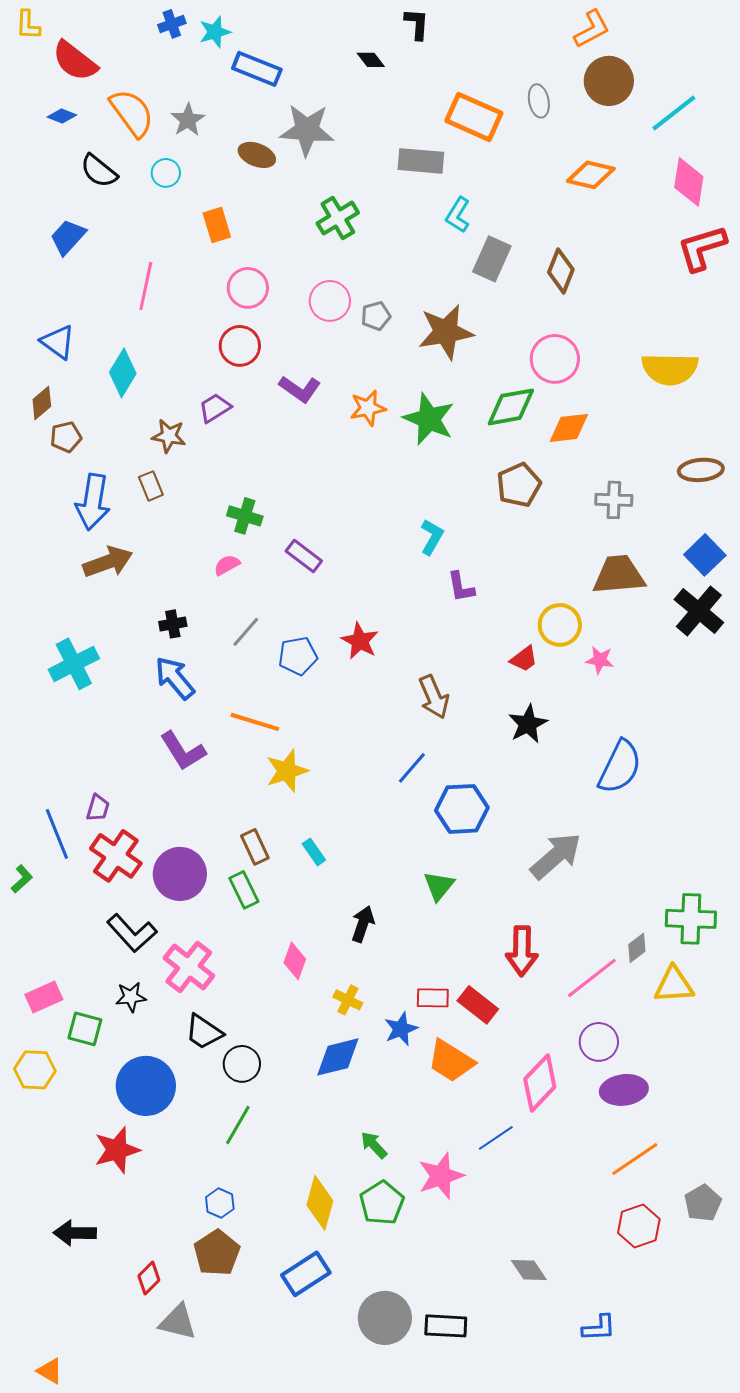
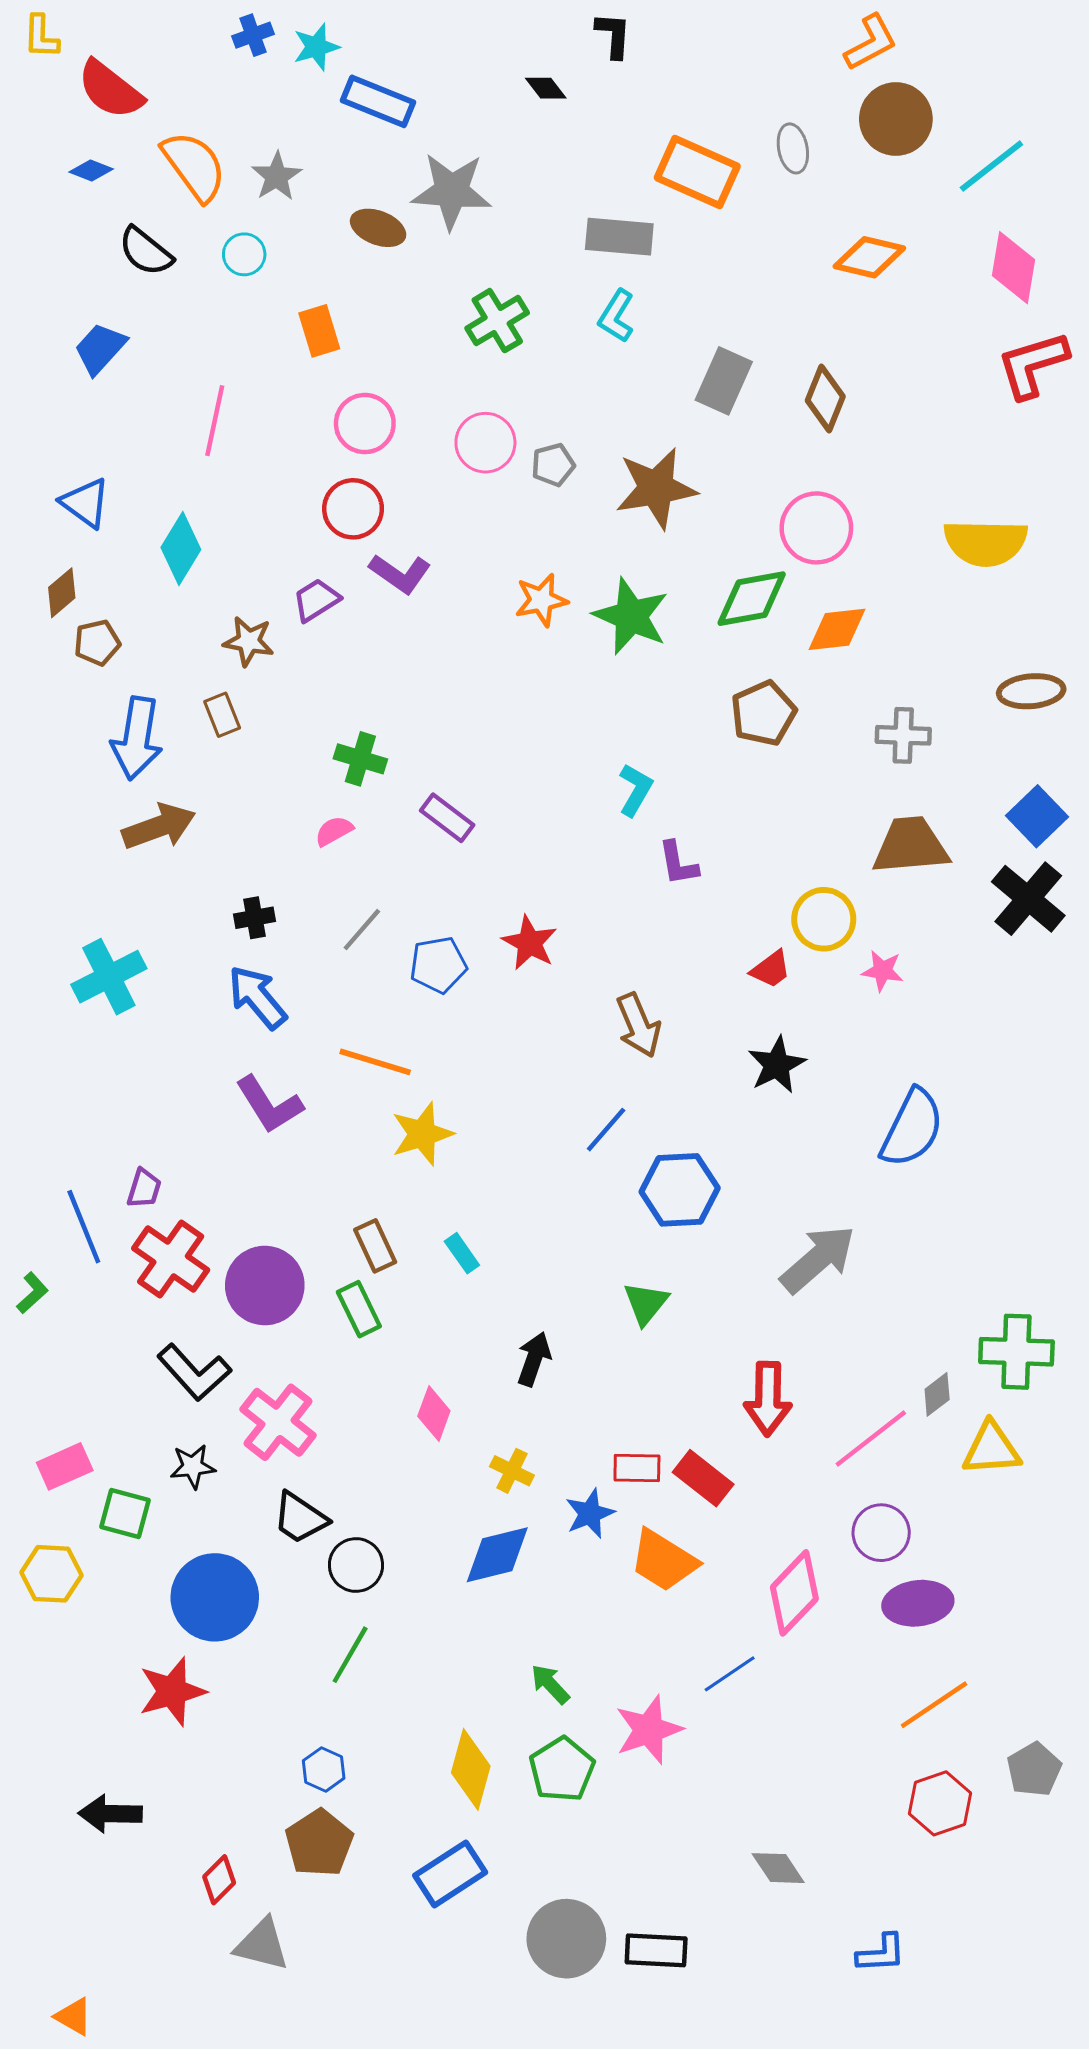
cyan L-shape: (458, 215) -> (616, 316), moved
purple L-shape: (300, 389) -> (400, 574), moved

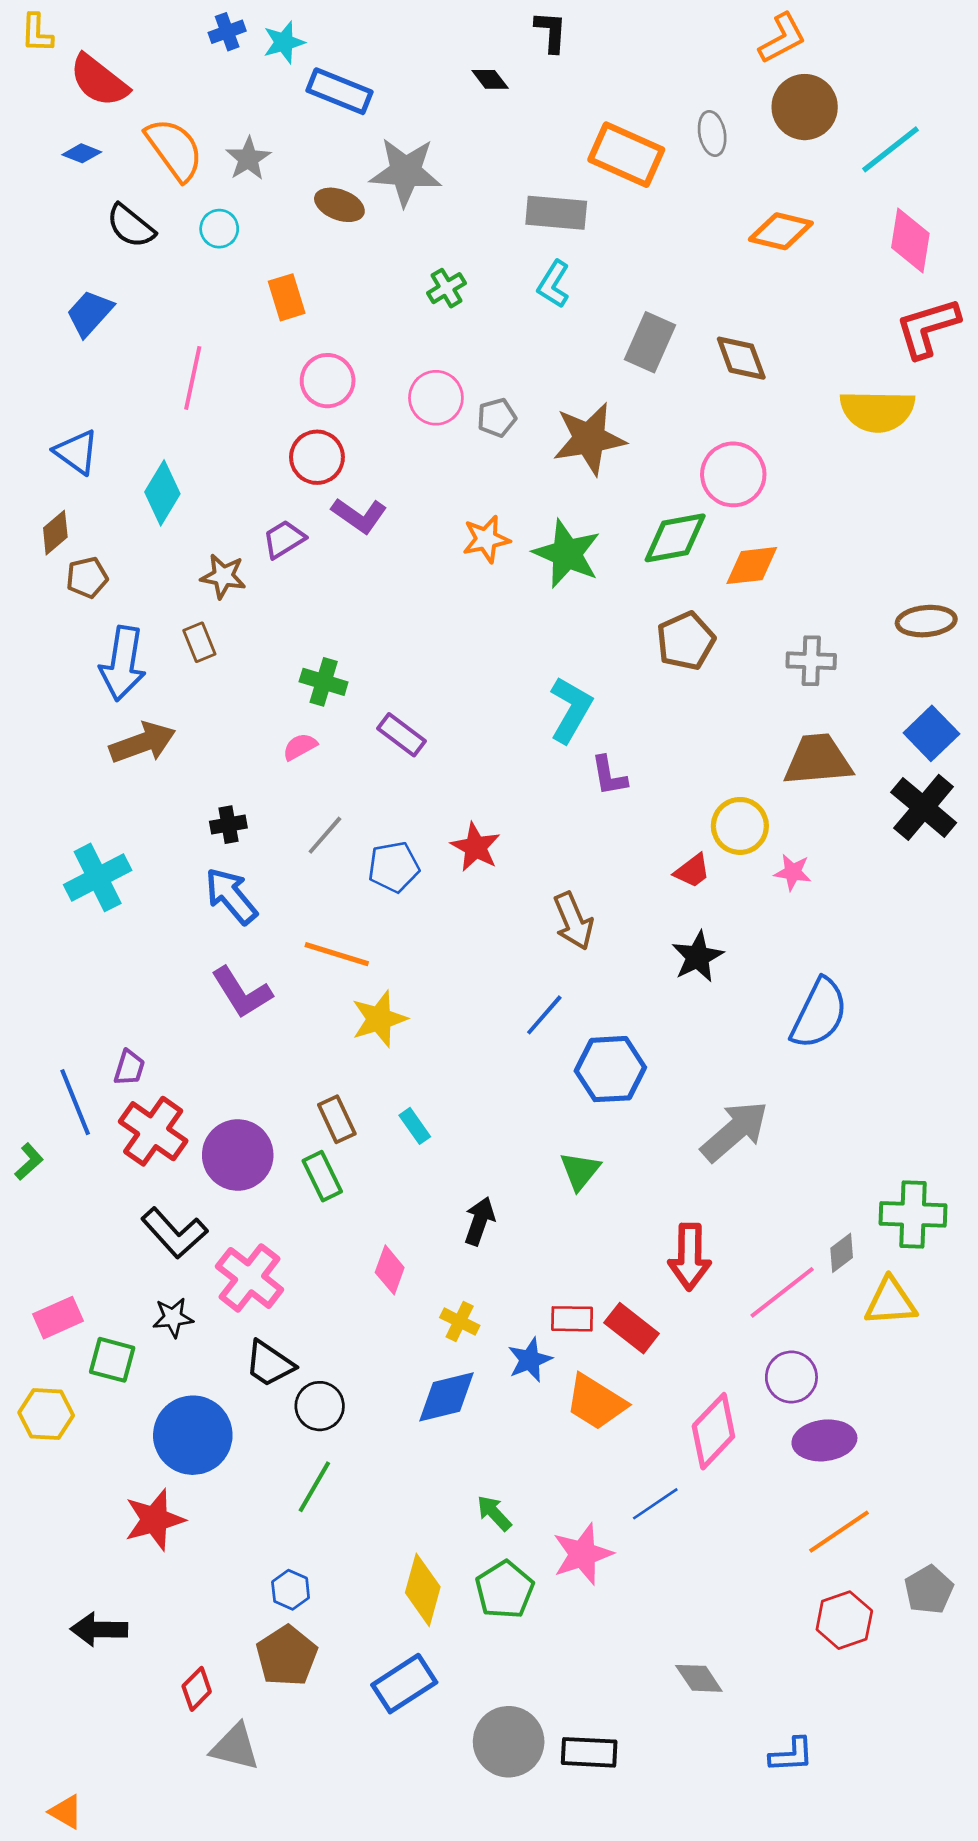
green cross: (497, 321) -> (447, 288), size x0.7
brown diamond: (825, 399) -> (741, 358), turned -42
yellow semicircle: (986, 543) -> (877, 411), moved
cyan L-shape: (635, 790) -> (571, 710), size x1.4

